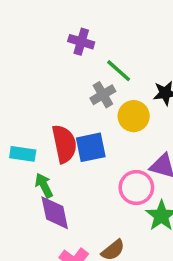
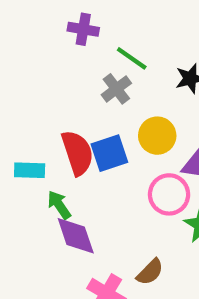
yellow circle: (134, 116) -> (157, 136), moved

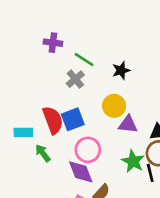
yellow circle: (157, 136) -> (114, 106), moved
pink circle: (169, 194) -> (88, 150), moved
purple diamond: (76, 236) -> (81, 172), moved

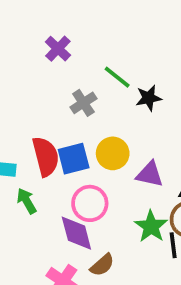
purple cross: (53, 43) -> (58, 49), turned 30
green line: (84, 60) -> (117, 77), moved
yellow circle: (114, 106) -> (113, 153), moved

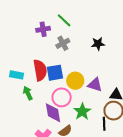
purple cross: (58, 49) -> (43, 29), moved, turned 32
green line: (117, 77) -> (64, 20), moved
yellow circle: (113, 153) -> (75, 81), moved
green star: (151, 226) -> (82, 112), moved

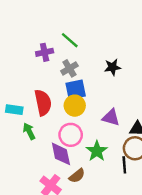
blue square: (55, 73) -> (76, 90), moved
yellow circle: (75, 81) -> (75, 106), moved

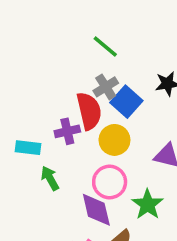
purple cross: (45, 52) -> (67, 131), moved
blue square: (76, 90) -> (126, 102), moved, turned -35
red semicircle: (43, 103) -> (89, 111), moved

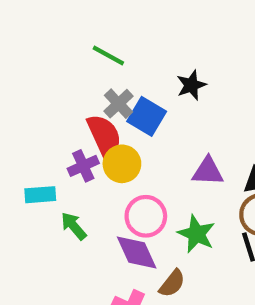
yellow circle: (114, 140) -> (122, 164), moved

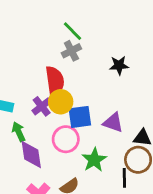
gray cross: (119, 104) -> (71, 51), moved
blue square: (147, 116) -> (80, 117), moved, turned 35
purple cross: (83, 166) -> (42, 106), moved, turned -30
purple diamond: (137, 252) -> (31, 155), moved

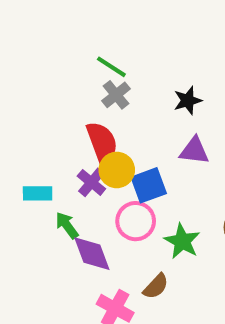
purple triangle: (113, 123) -> (194, 151), moved

